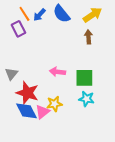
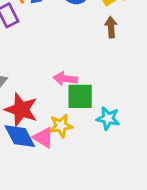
green square: (84, 78) -> (80, 96), moved
pink triangle: (42, 112) -> (43, 138), turned -49

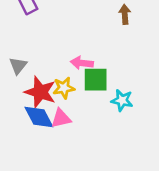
yellow star: (61, 126) -> (64, 88), moved
pink triangle: (43, 138) -> (61, 118), turned -45

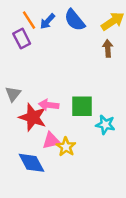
pink arrow: (82, 63) -> (49, 105), moved
yellow star: (64, 88) -> (66, 147), moved, turned -30
blue diamond: (39, 117) -> (31, 163), moved

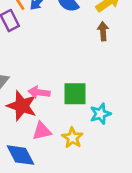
cyan star: (105, 125) -> (100, 114), turned -30
yellow star: (66, 147) -> (72, 138), moved

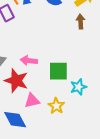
pink arrow: (39, 92) -> (29, 61), moved

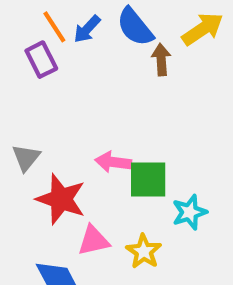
brown arrow: (81, 22) -> (161, 60), moved
pink arrow: (29, 61) -> (113, 162), moved

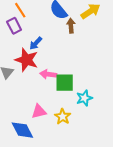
blue arrow: (87, 29) -> (36, 43), moved
red star: (61, 199) -> (26, 60), moved

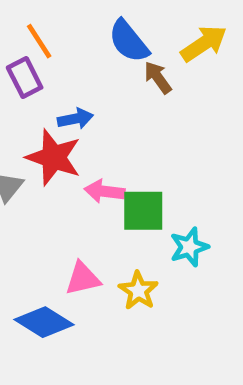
brown arrow: (71, 26) -> (158, 77), turned -32
blue arrow: (36, 43) -> (75, 119), turned -144
blue diamond: (22, 130) -> (44, 322), turned -30

